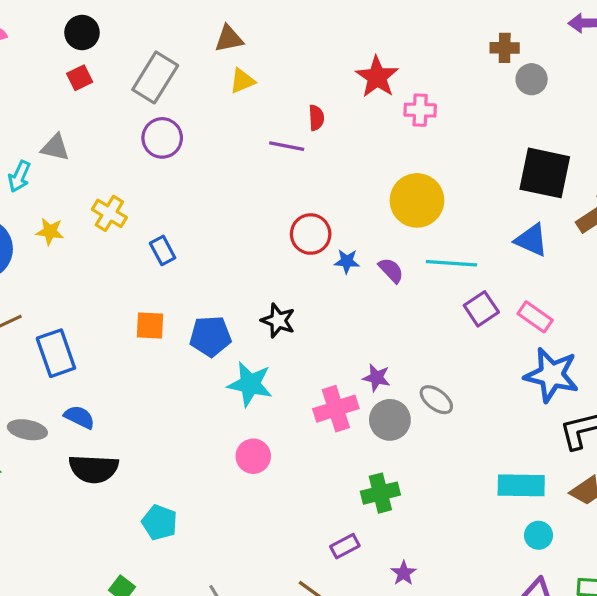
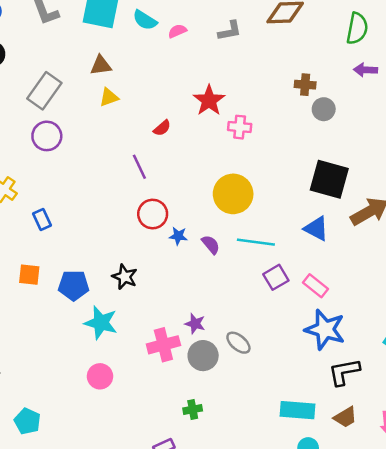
red semicircle: (316, 118) -> (162, 128), turned 48
purple line: (287, 146) -> (139, 167), moved, turned 50
green cross: (380, 493) -> (193, 409), size x0.7

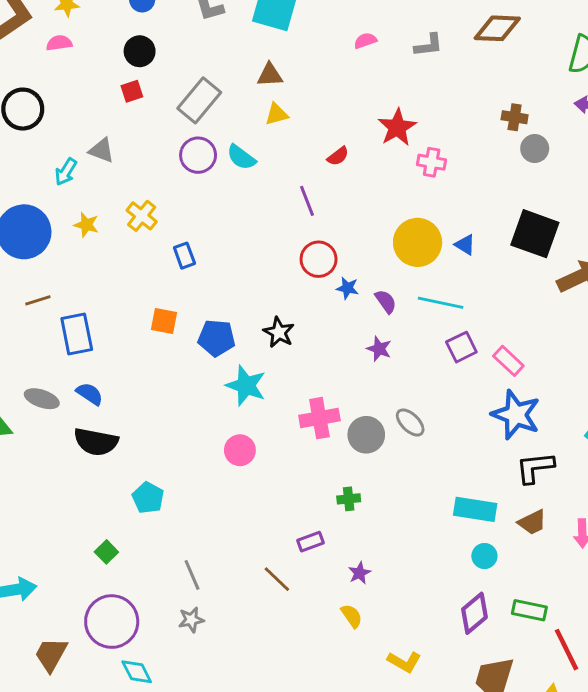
cyan semicircle: (145, 20) -> (241, 157), moved
blue triangle: (316, 229) -> (465, 245), moved, size x0.7
purple star: (195, 324) -> (379, 349), moved

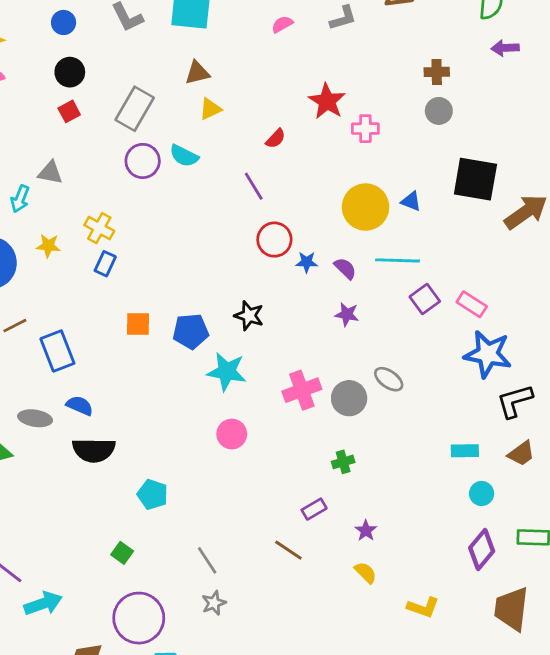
gray circle: (535, 149) -> (439, 111), moved
blue rectangle: (184, 256) -> (105, 264), moved, turned 55
cyan rectangle: (475, 509) -> (465, 451), size x0.7

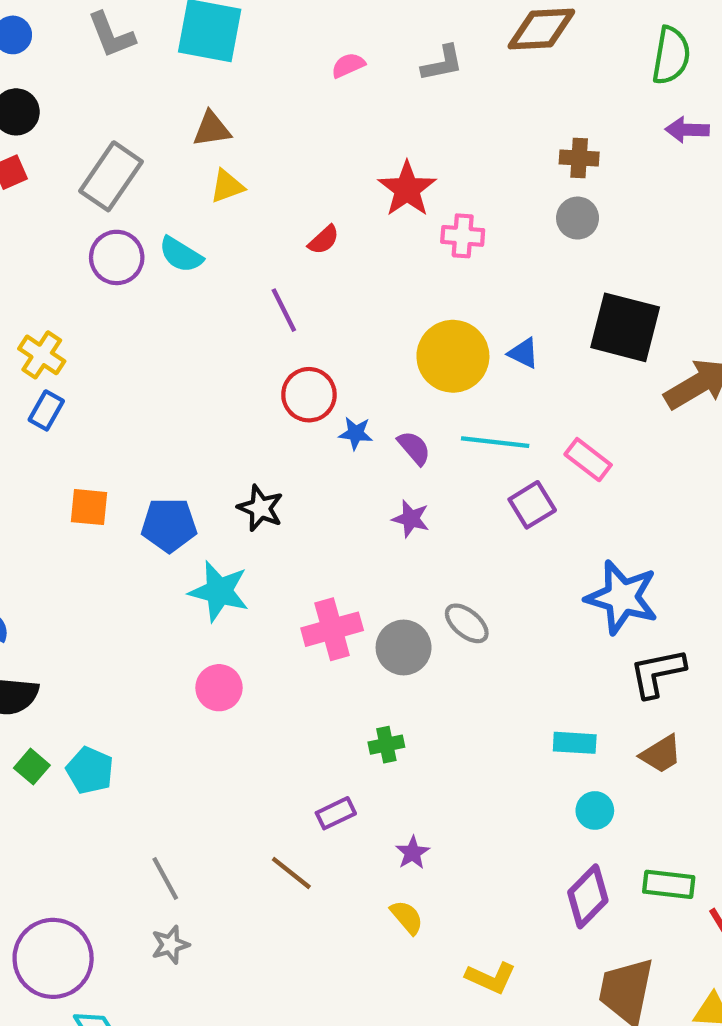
pink rectangle: (472, 304) -> (588, 460), moved
green square: (122, 553) -> (32, 767), moved

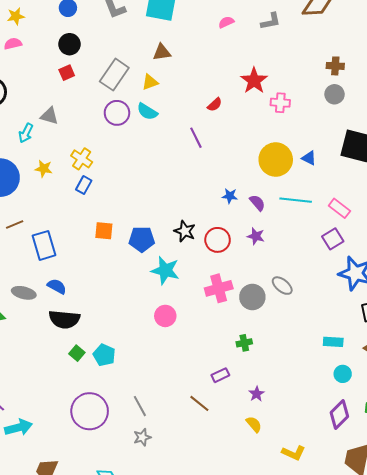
yellow triangle: (227, 186) -> (150, 82), moved
red circle: (309, 395) -> (218, 240), moved
purple square: (532, 505) -> (333, 239), moved
purple circle: (53, 958) -> (90, 411), moved

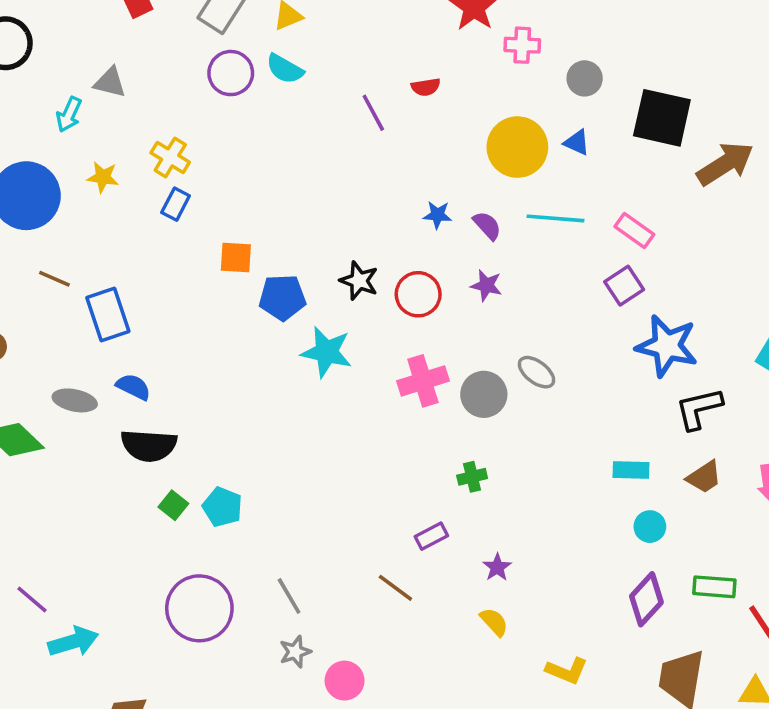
gray circle: (334, 94) -> (585, 78), moved
red semicircle: (215, 105) -> (426, 87), moved, turned 35
brown line: (15, 224) -> (54, 279), turned 48
orange square: (104, 231) -> (236, 258), moved
pink circle: (165, 316) -> (345, 681), moved

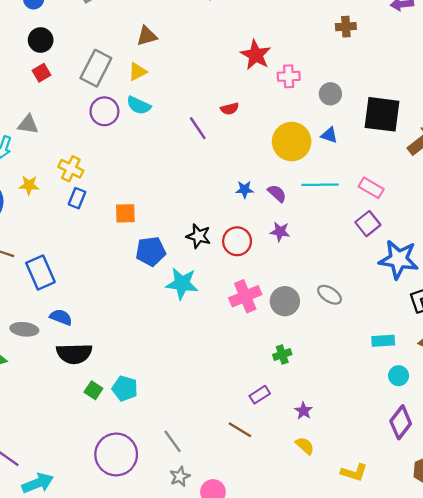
orange square: (236, 258) -> (125, 213), moved
gray ellipse: (536, 372) -> (330, 295), moved

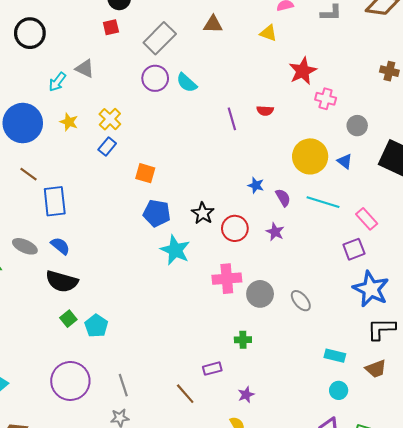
yellow triangle: (138, 72) -> (268, 33), moved, turned 30

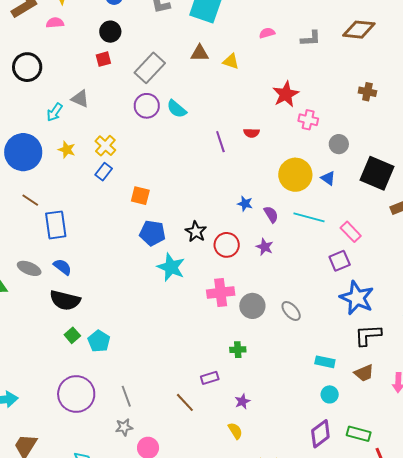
yellow triangle: (268, 33) -> (231, 61), moved

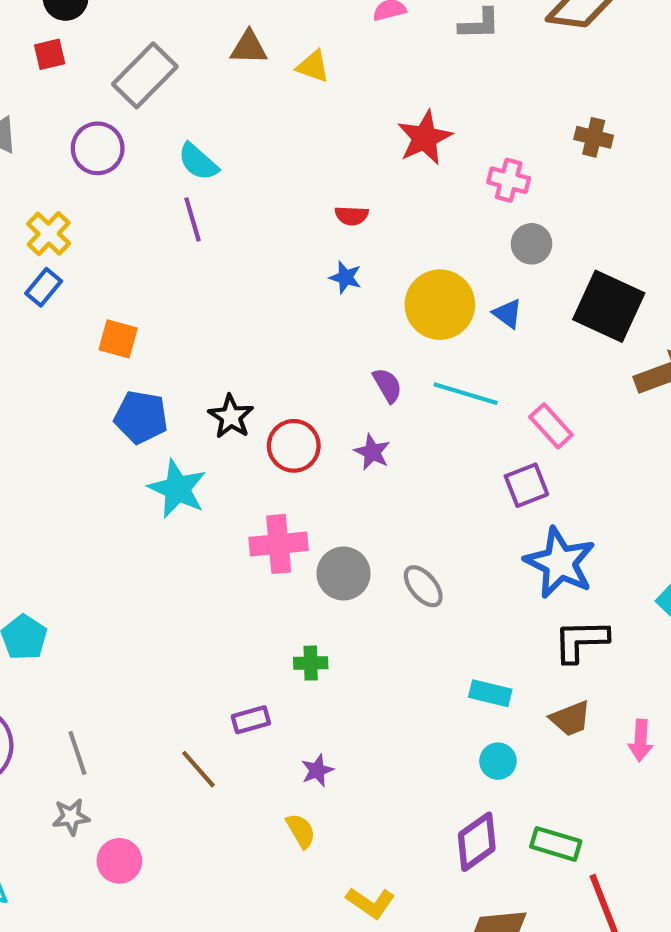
purple circle: (147, 106) -> (98, 148), moved
pink cross: (308, 120) -> (509, 180), moved
purple line: (220, 142) -> (192, 219), moved
blue star: (245, 204) -> (345, 277), moved

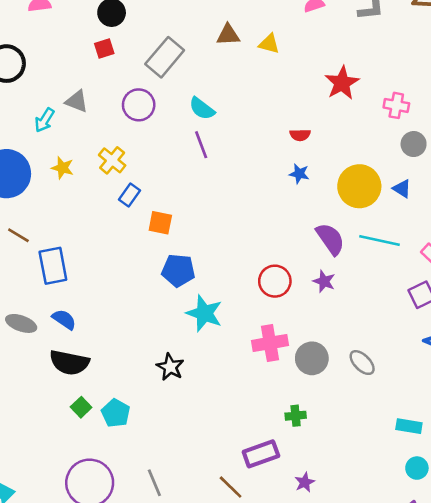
blue rectangle: (44, 287) -> (130, 195), moved
purple semicircle: (387, 385) -> (330, 239), size x1.5
black star: (231, 417) -> (170, 367), moved
purple rectangle: (251, 720) -> (261, 454), size x1.5

